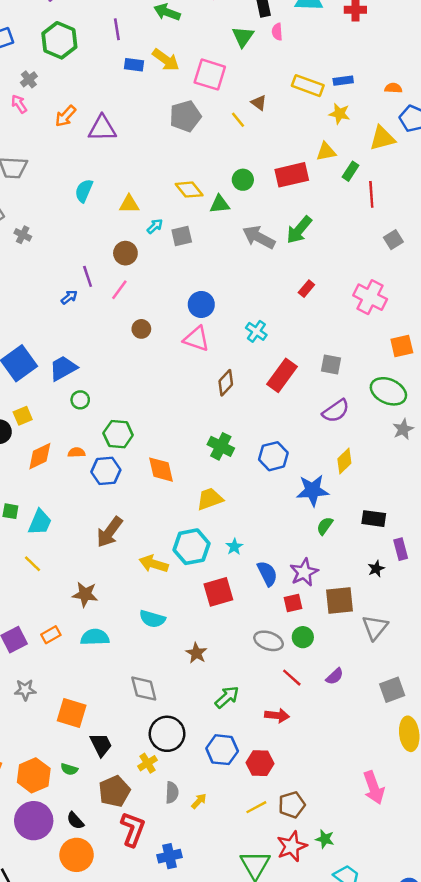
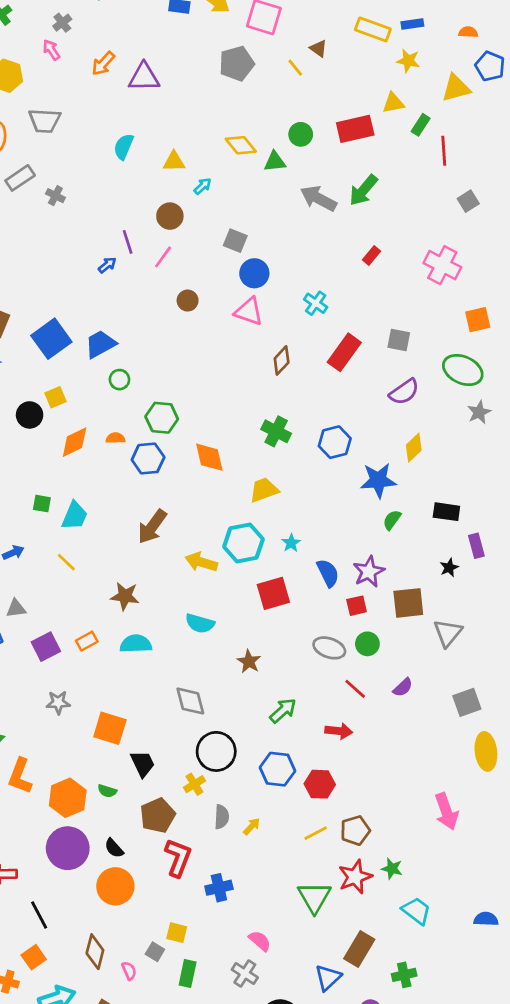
gray square: (182, 236) -> (235, 241), moved, turned 35

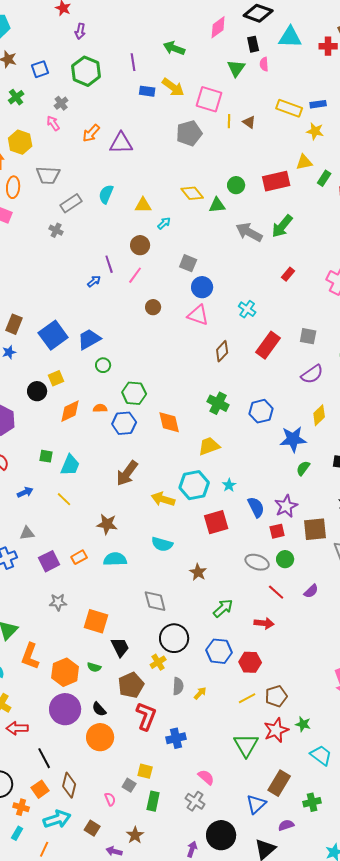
yellow line: (295, 68) -> (229, 121), moved, turned 40
gray rectangle: (20, 178) -> (71, 203), moved
brown diamond: (95, 952) -> (69, 785), moved

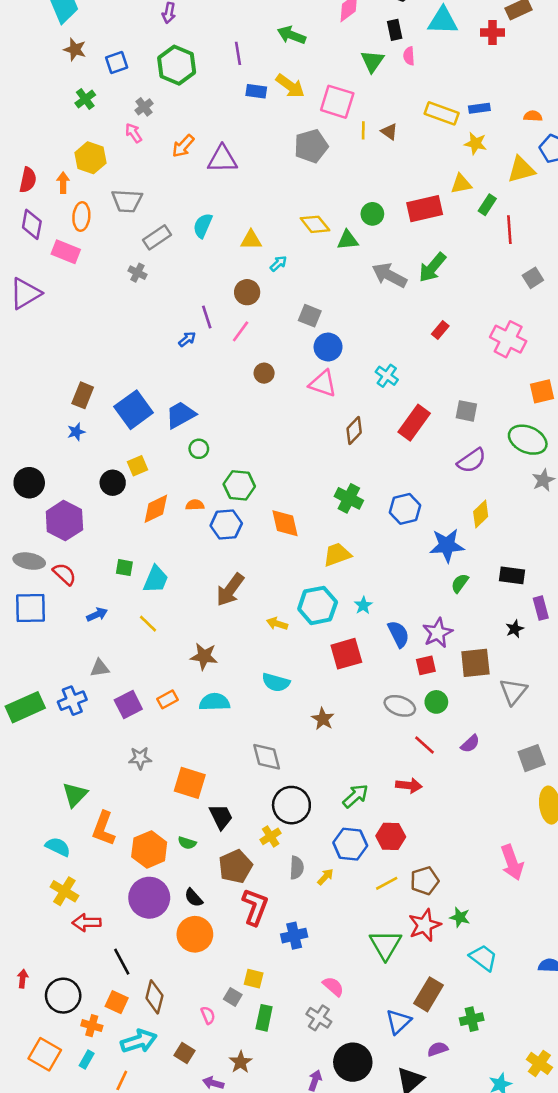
yellow arrow: (163, 499) -> (277, 624), size x0.7
green arrow: (223, 608) -> (355, 796), moved
blue hexagon: (219, 651) -> (350, 844), moved
orange square: (40, 789) -> (117, 1002), turned -30

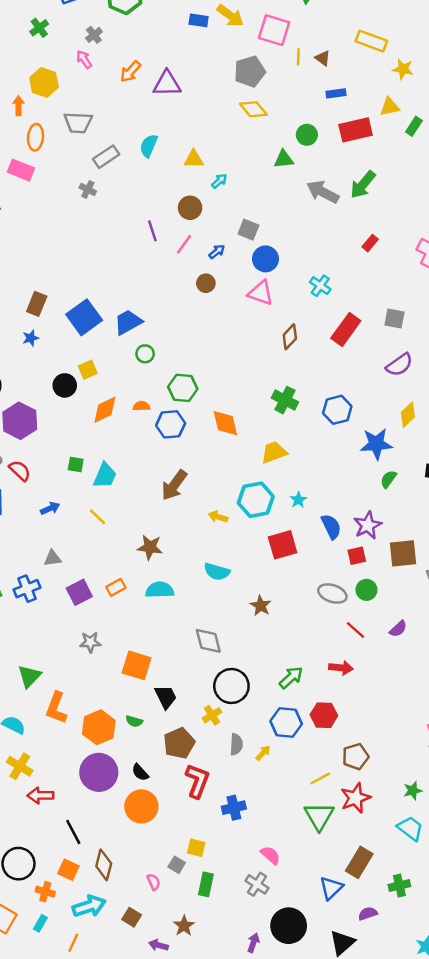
blue rectangle: (479, 108) -> (336, 93), moved
yellow diamond: (315, 224) -> (253, 109), moved
blue arrow: (187, 339) -> (217, 252), moved
yellow line: (387, 883) -> (320, 778), moved
green star: (460, 917) -> (413, 791), moved, turned -30

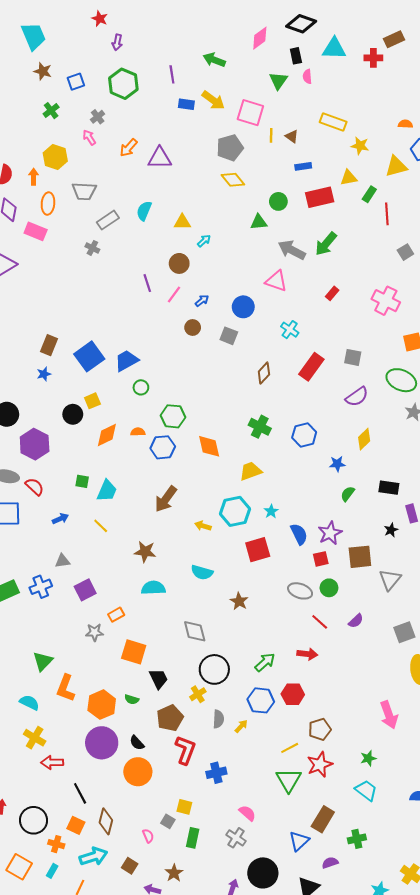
gray square: (248, 230) -> (229, 336), moved
pink triangle: (261, 293) -> (276, 281), moved
blue star: (376, 444) -> (337, 464), size x0.6
orange rectangle: (116, 587) -> (116, 615), moved

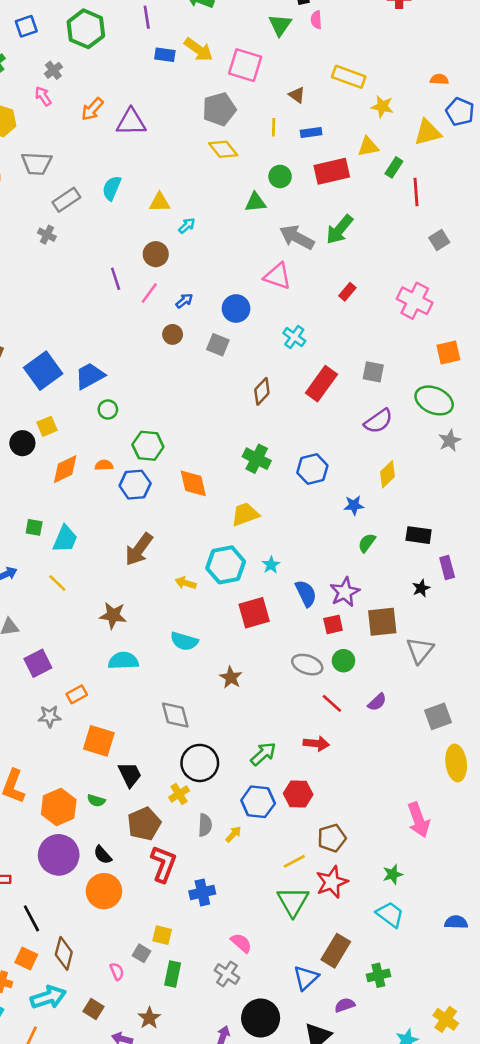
yellow line: (271, 135) -> (274, 127), moved

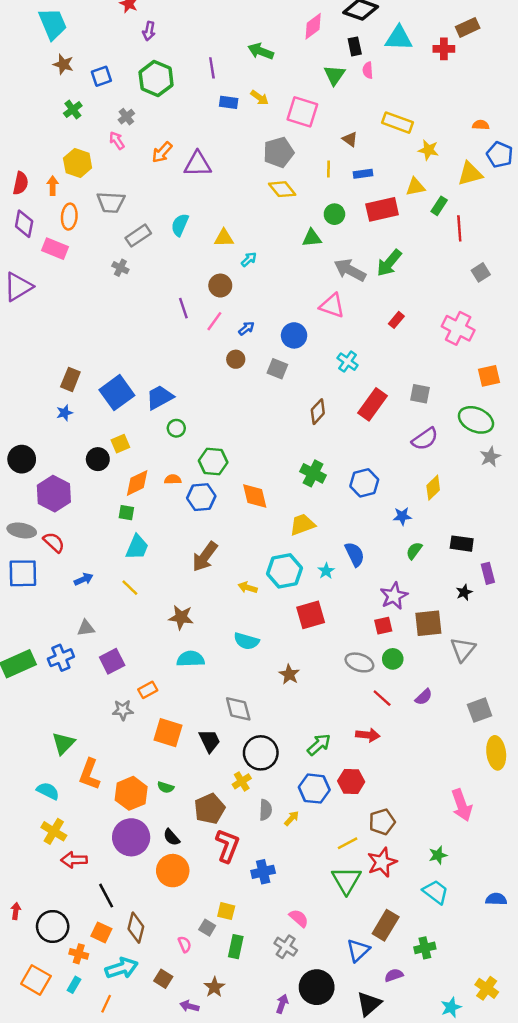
yellow arrow: (198, 50) -> (260, 98), size x0.7
green square: (34, 527) -> (126, 513), moved
blue semicircle: (306, 593) -> (355, 554), moved
black trapezoid: (130, 775) -> (210, 741), moved

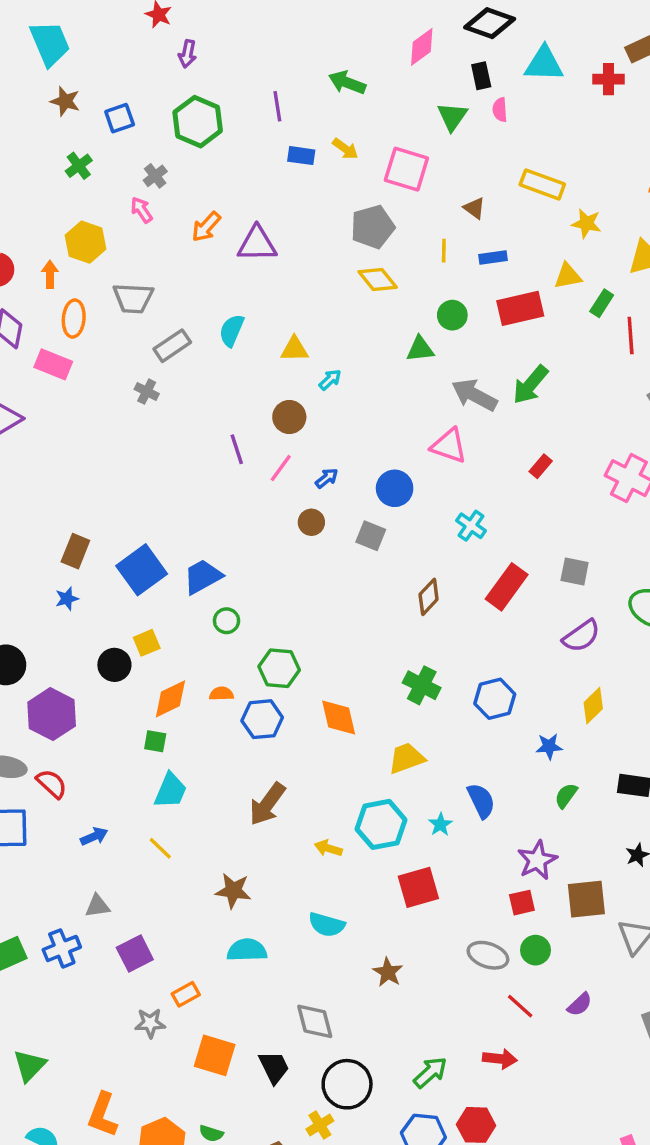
green triangle: (63, 743) -> (30, 1066), moved

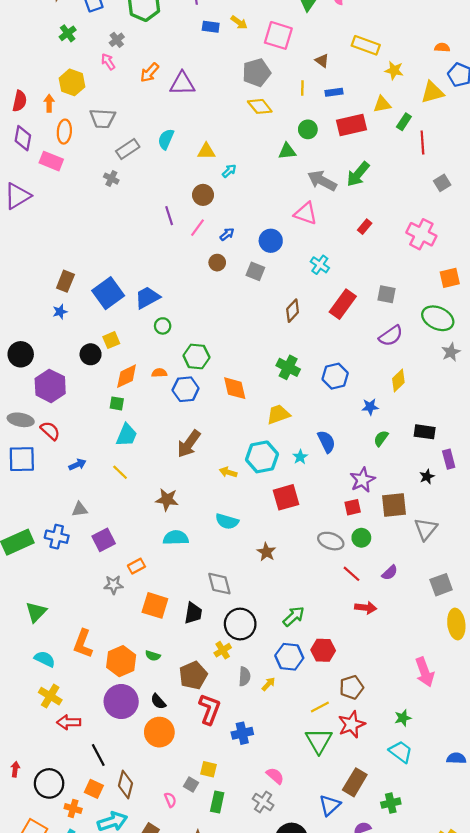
blue cross: (62, 948) -> (57, 537), turned 35
red arrow: (500, 1059) -> (366, 608), moved
black trapezoid: (274, 1067) -> (193, 613), turned 35

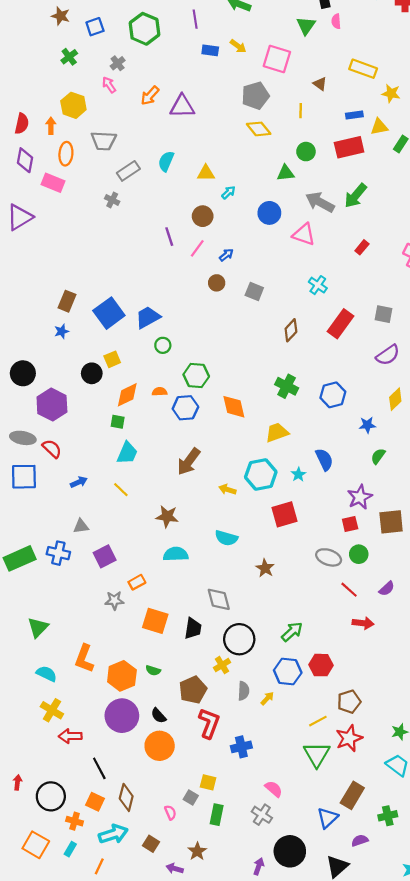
blue rectangle: (334, 92) -> (354, 115), moved
blue circle: (271, 241) -> (269, 213), moved

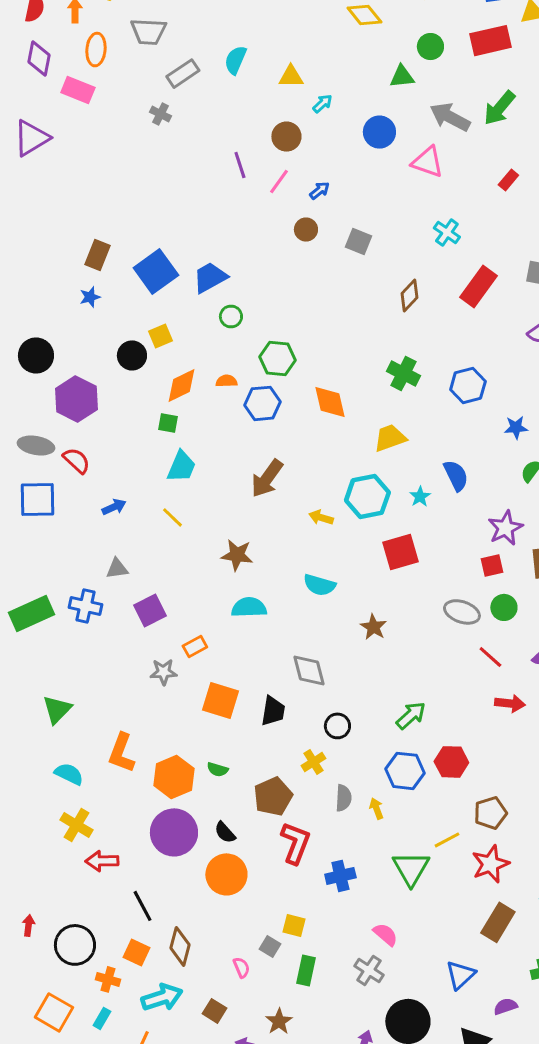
black circle: (239, 639) -> (337, 726), size x0.6
yellow arrow: (267, 698) -> (376, 808), turned -64
green triangle: (317, 754) -> (411, 868), moved
brown rectangle: (352, 795) -> (498, 922), moved

